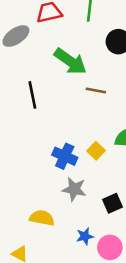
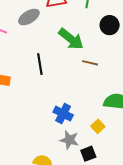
yellow square: (96, 151) -> (98, 126), moved
black square: (113, 203) -> (88, 154), moved

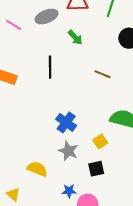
green arrow: (71, 39) -> (75, 37), moved, size x0.6
black square: (88, 154) -> (96, 169), moved

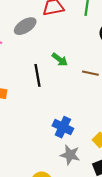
green arrow: (75, 37) -> (60, 59), moved

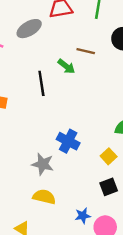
brown line: (90, 73) -> (86, 51), moved
gray star: (70, 155) -> (43, 164), moved

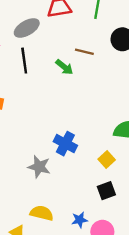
black line: (41, 83) -> (24, 61), moved
yellow semicircle: (44, 197) -> (42, 213), moved

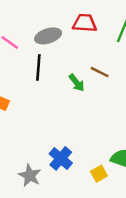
yellow square: (107, 160) -> (99, 174), moved

